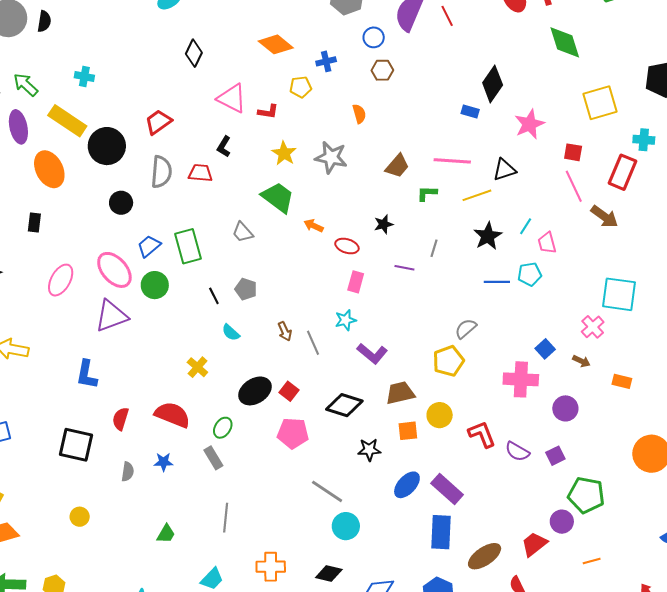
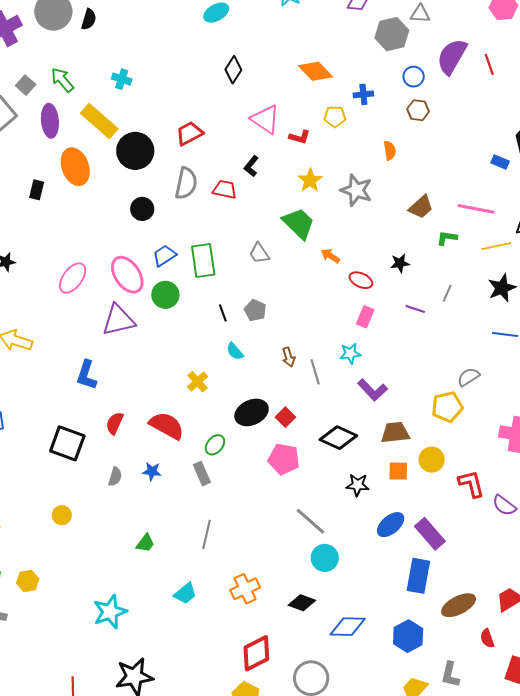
black rectangle: (34, 223) -> (37, 190), moved
orange cross: (271, 567) -> (245, 589), turned -32

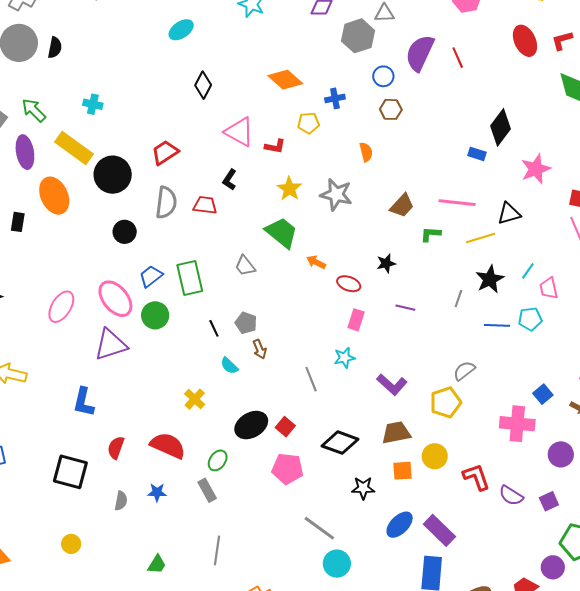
gray line: (447, 293) -> (458, 299), moved
brown arrow: (289, 357) -> (260, 349), moved
purple L-shape: (373, 390) -> (392, 384), moved

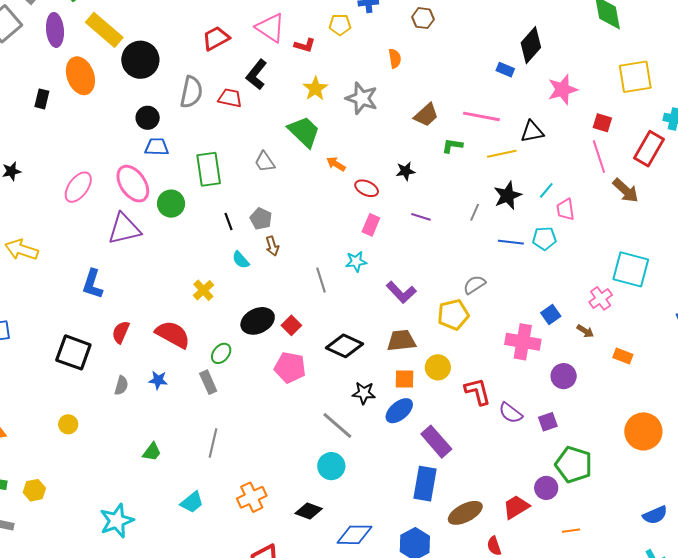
red trapezoid: (165, 152) -> (216, 38), moved
black L-shape: (230, 180) -> (256, 75), size x1.4
blue trapezoid: (151, 276) -> (157, 147), moved, turned 35
blue ellipse: (400, 525) -> (399, 411), moved
gray line: (319, 528) -> (337, 426), moved

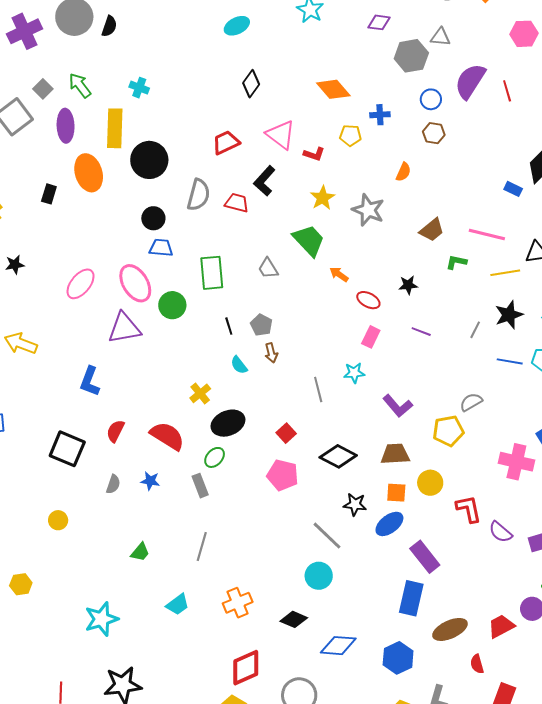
yellow rectangle: (104, 30) -> (115, 128), turned 48
orange semicircle: (395, 58) -> (403, 172), turned 30
black ellipse: (258, 321) -> (228, 423), moved

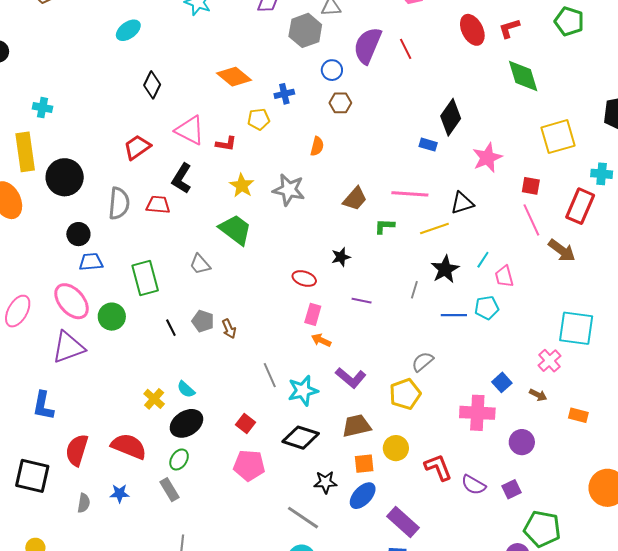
orange arrow: (339, 274) -> (321, 340), moved
brown arrow: (271, 353) -> (229, 329), moved
cyan semicircle: (239, 365) -> (186, 389), moved
cyan star: (354, 373) -> (303, 391), moved, size x1.4
red semicircle: (115, 431) -> (77, 450), size x1.4

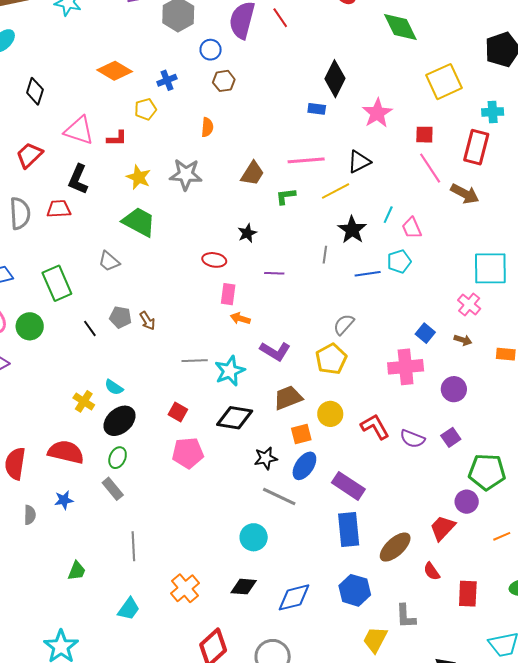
gray line: (270, 375) -> (195, 361), turned -60
gray line: (303, 518) -> (279, 496), moved

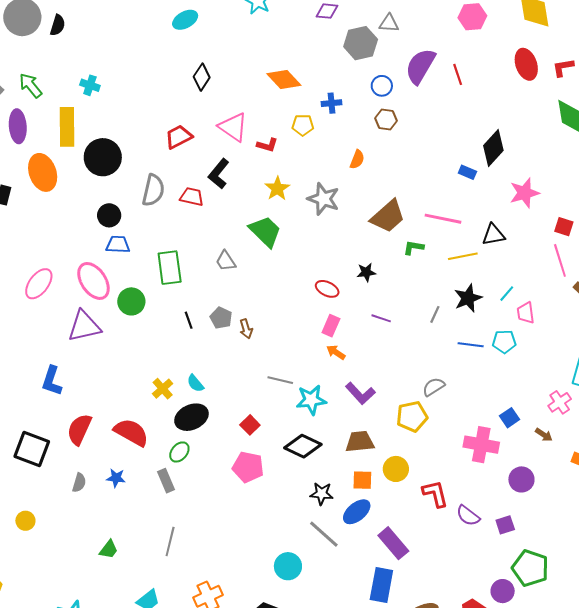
brown trapezoid: (253, 173) -> (388, 216), size x1.4

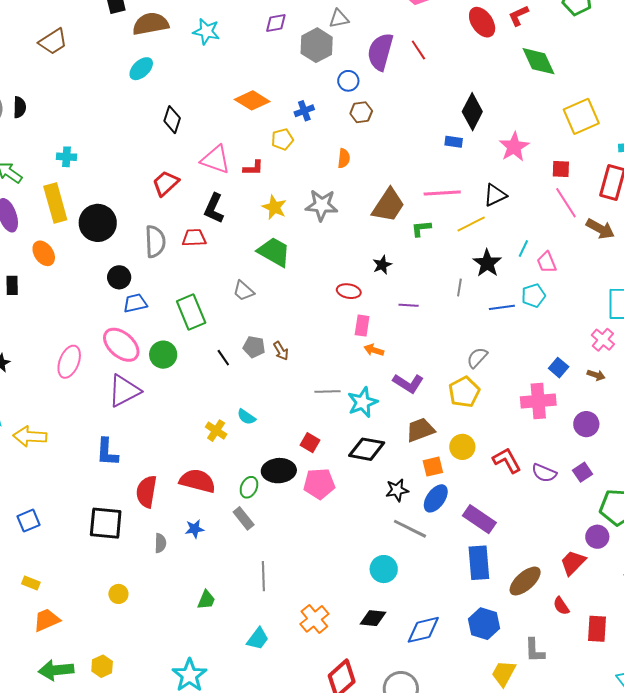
orange ellipse: (43, 172) -> (44, 253), size x0.7
black ellipse: (191, 417) -> (279, 471), moved, turned 36

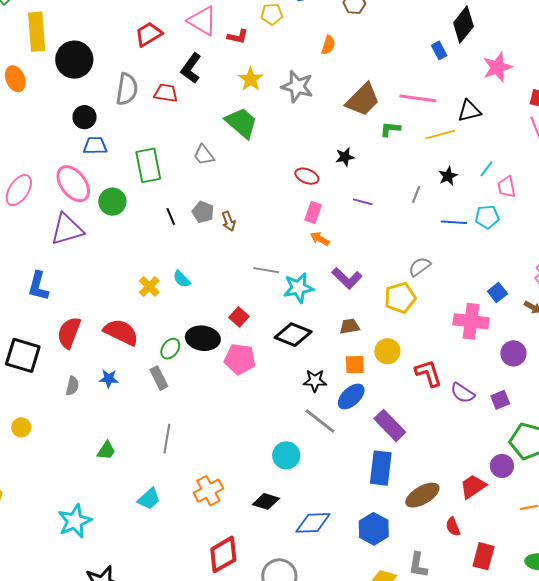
blue rectangle: (454, 142) -> (439, 50), turned 42
black star: (487, 263) -> (448, 176), size x0.7
brown trapezoid: (420, 430) -> (350, 326), size x0.7

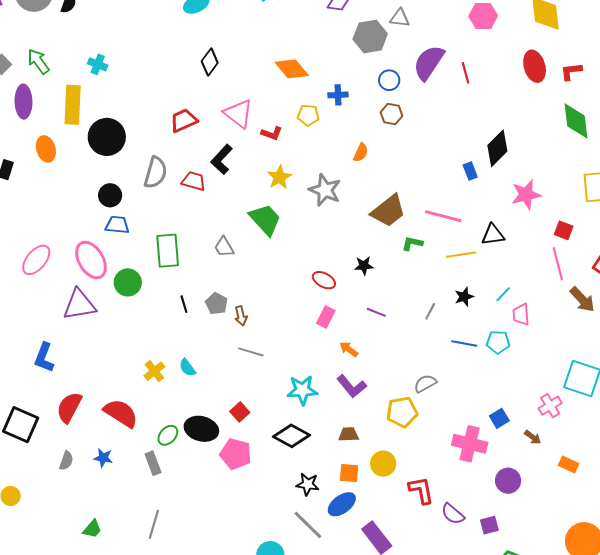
orange arrow: (320, 239) -> (349, 349), moved
gray line: (266, 270) -> (251, 352), moved

